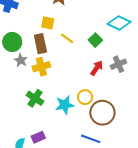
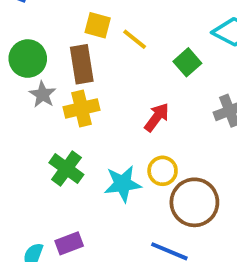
yellow line: (67, 38) -> (135, 39), moved
red arrow: (97, 68) -> (157, 117), moved

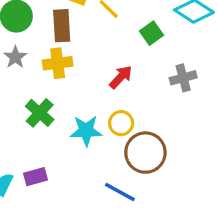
gray star: (43, 95) -> (15, 57), moved

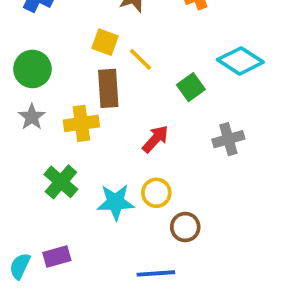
brown rectangle: (62, 26) -> (108, 88), moved
brown circle: (145, 153) -> (185, 227), size x0.6
blue line: (120, 192) -> (156, 273), turned -32

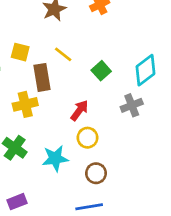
yellow square: (105, 42) -> (20, 52), moved
cyan diamond: (240, 61) -> (145, 70), moved, turned -64
yellow circle: (156, 193) -> (88, 138), moved
brown circle: (185, 227) -> (96, 173), moved

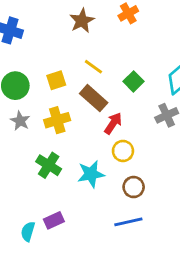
yellow square: (20, 52) -> (56, 80), moved, turned -30
brown rectangle: (42, 77) -> (94, 98), moved, turned -36

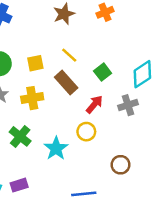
red arrow: (113, 123) -> (94, 104), moved
cyan star: (91, 174) -> (56, 148), turned -30
brown circle: (134, 187) -> (121, 165), moved

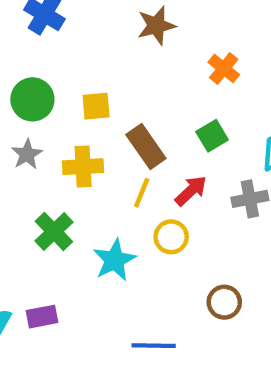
orange cross: (105, 12) -> (224, 68), moved, turned -35
yellow line: (69, 55) -> (142, 193), moved, turned 63

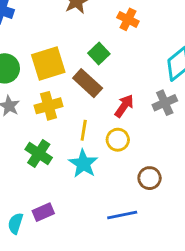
yellow square: (96, 106) -> (48, 63), size x1.6
green square: (212, 136) -> (99, 53), moved
yellow line: (142, 193) -> (84, 130), moved
brown circle: (224, 302) -> (150, 178), moved

